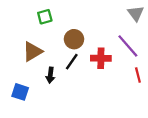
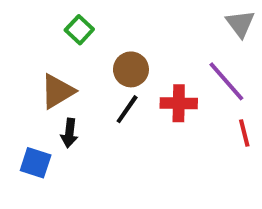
green square: (45, 17) -> (79, 30), turned -32
black arrow: (50, 75) -> (69, 133), moved

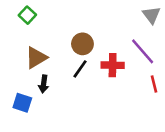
green square: (79, 30) -> (27, 15), moved

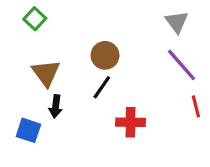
gray triangle: (151, 15) -> (177, 22), moved
brown triangle: (36, 58) -> (46, 73), turned -35
red cross: (113, 65) -> (130, 122), moved

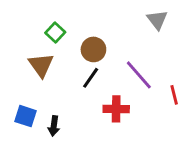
green square: (35, 19) -> (55, 32), moved
purple line: (182, 65) -> (139, 75), moved
black arrow: (56, 106) -> (54, 126), moved

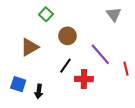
green square: (55, 32) -> (46, 14), moved
brown triangle: (41, 65) -> (30, 47), turned 36
black line: (91, 78) -> (65, 66), moved

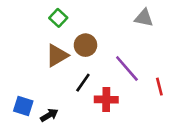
gray triangle: (114, 14) -> (144, 18), turned -42
brown triangle: (30, 47) -> (57, 55), moved
black arrow: (39, 91) -> (49, 115), turned -128

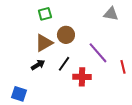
green square: (58, 18) -> (45, 14), turned 32
blue square: (23, 106) -> (19, 94), moved
black arrow: (49, 115) -> (38, 65), moved

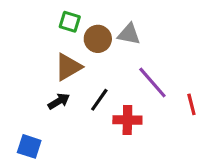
green square: (45, 14) -> (70, 22), turned 32
gray triangle: (111, 14) -> (129, 34), moved
brown circle: (66, 35) -> (98, 39), moved

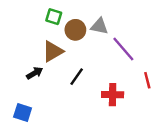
purple line: (152, 83) -> (123, 49), moved
black arrow: (59, 101) -> (35, 73), moved
red cross: (127, 120) -> (113, 95), moved

